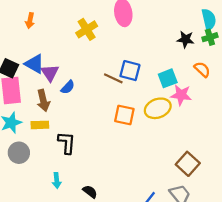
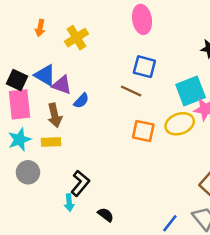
yellow cross: (87, 29) -> (76, 38), moved
blue square: (130, 71) -> (144, 67), moved
purple triangle: (50, 73) -> (62, 85), turned -36
cyan square: (168, 78) -> (191, 91), size x1.4
black L-shape: (67, 143) -> (80, 183), moved, turned 35

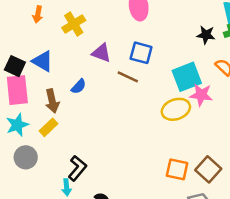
purple triangle: (62, 85) -> (101, 53), moved
orange square: (143, 131) -> (177, 169), moved
yellow rectangle: (51, 142) -> (49, 127), turned -42

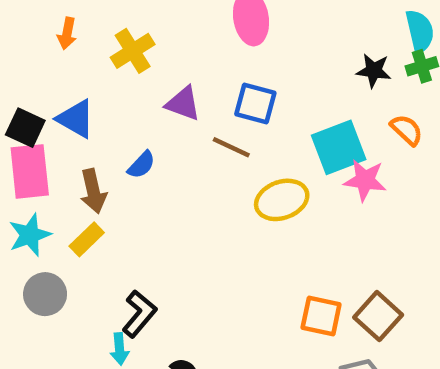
yellow ellipse: (176, 109) -> (282, 200), moved

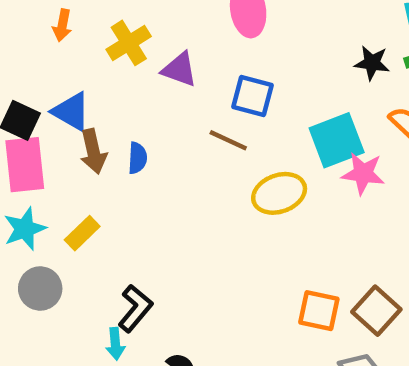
purple triangle: (183, 103) -> (180, 70), moved
blue semicircle: (141, 165) -> (137, 158), turned -40
brown arrow: (93, 191) -> (93, 151), moved

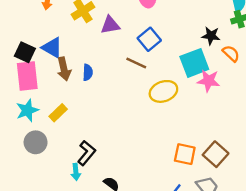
black star: (372, 63) -> (211, 36), moved
purple triangle: (180, 70) -> (110, 25), turned -30
blue square: (253, 96) -> (149, 39), turned 35

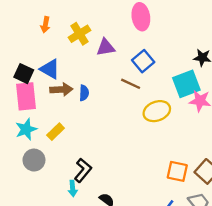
brown arrow: (64, 69) -> (61, 90), turned -80

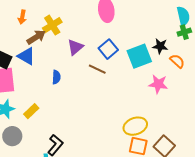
purple triangle: (106, 47) -> (75, 47), moved, turned -30
cyan square: (186, 84) -> (139, 56), moved
brown arrow: (61, 90) -> (36, 37), moved, turned -30
yellow ellipse: (157, 111) -> (135, 126), moved

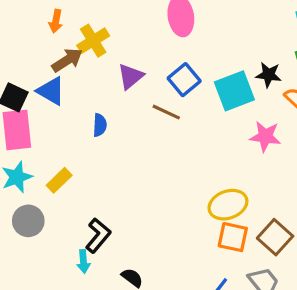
orange arrow: (22, 17) -> (56, 21), moved

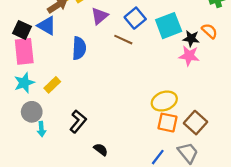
black star: (269, 75) -> (191, 39), moved
blue semicircle: (100, 125) -> (79, 48), size x1.5
cyan arrow: (83, 261) -> (41, 129), moved

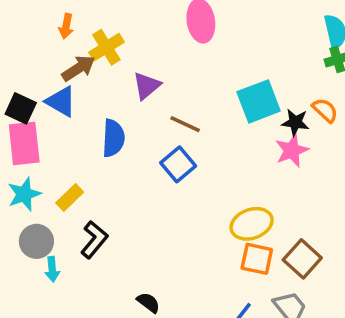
blue square: (135, 18) -> (178, 164), moved
pink star: (189, 56) -> (292, 150), turned -30
black L-shape: (78, 121) -> (94, 240), moved

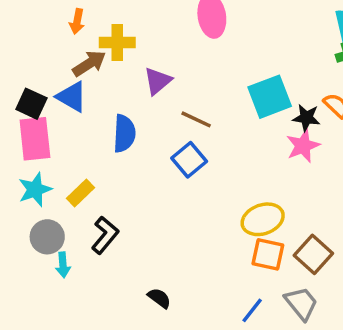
yellow cross: (106, 47) -> (117, 42), turned 32

